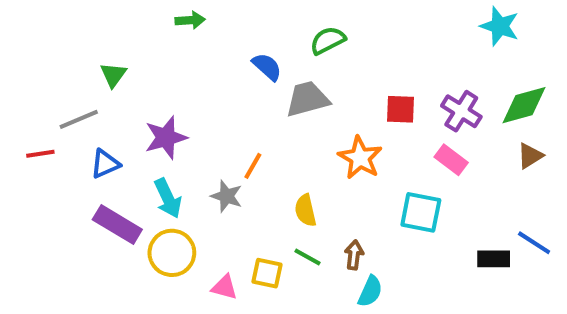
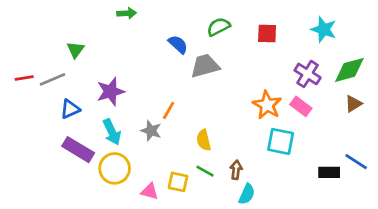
cyan star: (500, 26) -> (324, 29), moved
red square: (401, 109) -> (267, 33), moved
red line: (40, 154) -> (24, 78), moved
orange star: (360, 158) -> (267, 105), moved

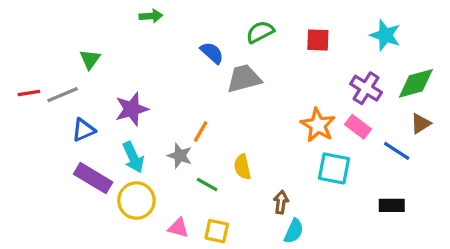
blue line: (356, 162) -> (397, 151), moved
green line: (205, 171) -> (207, 185), moved
yellow square: (178, 182) -> (217, 231), moved

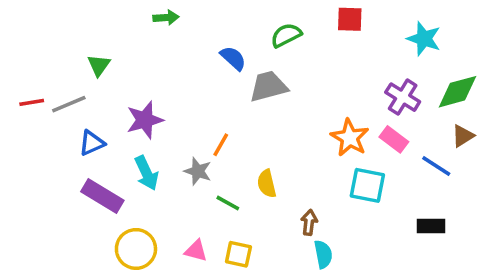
red square: (318, 40) -> (350, 19), moved
yellow circle: (136, 201) -> (136, 249), moved
cyan semicircle: (294, 231) -> (323, 254), turned -35

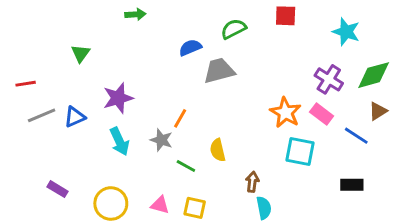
blue semicircle: (233, 58) -> (190, 48), turned -65
gray line: (69, 104) -> (42, 115), moved
purple rectangle: (102, 196) -> (57, 189), moved, size x0.6

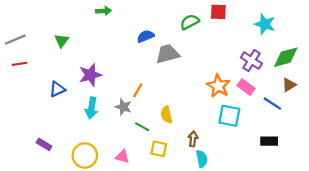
green semicircle: (234, 29) -> (190, 22), moved
gray line: (42, 115) -> (15, 40), moved
cyan arrow: (120, 141) -> (91, 108), turned 35
yellow square: (195, 208) -> (159, 149), moved

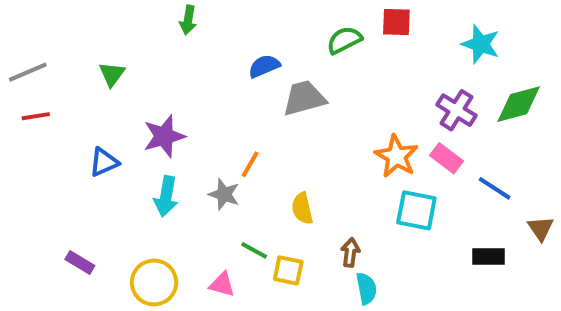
green arrow: (104, 11) -> (188, 20), turned 104
brown triangle: (289, 85) -> (541, 228), moved, turned -32
green line: (142, 127) -> (254, 250), moved

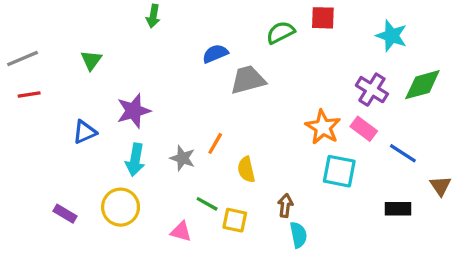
orange line: (250, 164) -> (215, 143), moved
yellow circle: (154, 282) -> (121, 207), moved

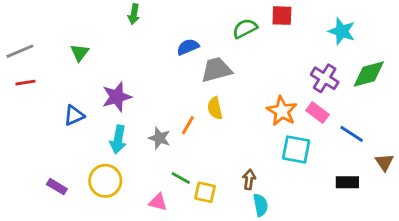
yellow semicircle: (246, 170) -> (215, 108), moved

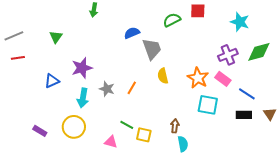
gray trapezoid: (216, 70) -> (152, 49), turned 85
purple cross: (325, 78) -> (228, 55), turned 36
yellow semicircle: (215, 108) -> (163, 76), moved
gray star: (159, 138) -> (107, 89), moved
black rectangle: (347, 182) -> (244, 115), moved

